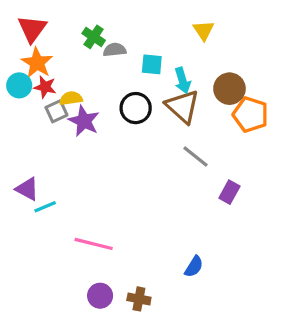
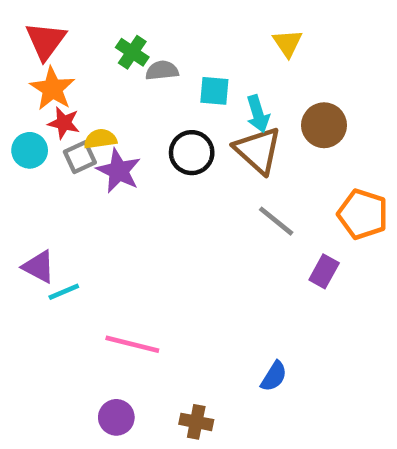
cyan circle: (19, 85) -> (30, 150), moved
orange pentagon: (250, 115) -> (363, 214), moved
purple circle: (100, 296) -> (116, 417), moved

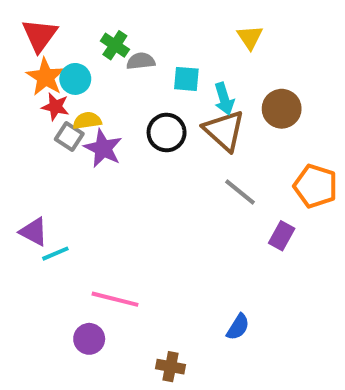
cyan circle: (30, 150) -> (75, 79), moved
gray square: (80, 157) -> (69, 136), turned -32
purple circle: (116, 417) -> (89, 339), moved

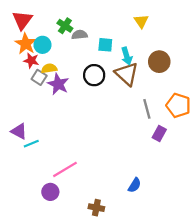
gray line: (240, 192) -> (147, 109), moved, turned 36
pink line: (115, 299) -> (65, 169), turned -45

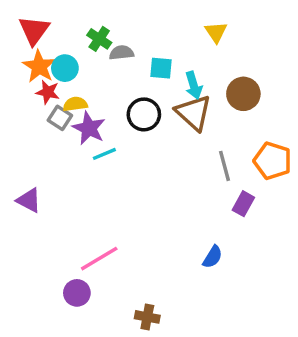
cyan line: (31, 144) -> (104, 154), moved
blue semicircle: (135, 185) -> (212, 257), moved

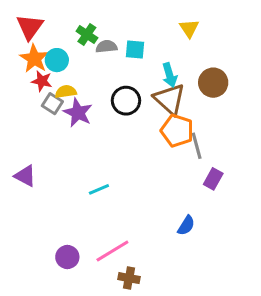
cyan square: (161, 68) -> (135, 50), moved
cyan line: (104, 154) -> (99, 189), moved
orange pentagon: (273, 161) -> (177, 131), moved
pink line: (99, 259) -> (112, 251), moved

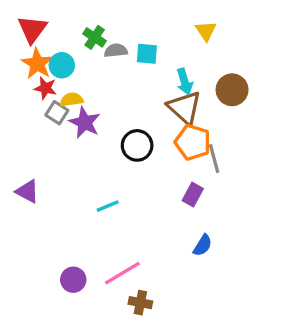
black circle: (126, 101) -> (137, 145), moved
purple rectangle: (213, 179) -> (193, 195), moved

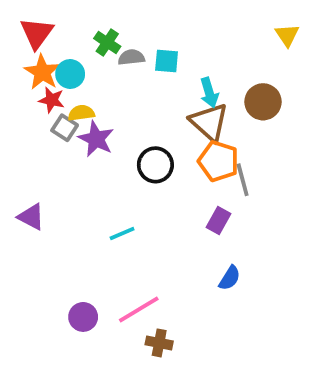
yellow triangle: (206, 31) -> (287, 35), moved

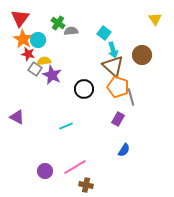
cyan square: (167, 61) -> (104, 33), moved, turned 32

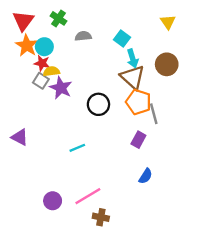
yellow triangle: (155, 19) -> (168, 22), moved
green cross: (58, 23) -> (58, 18), moved
red star: (28, 54) -> (42, 63), moved

